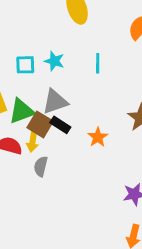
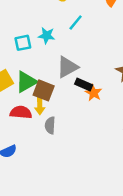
cyan line: (98, 63) -> (76, 23), moved, turned 49
gray triangle: (55, 102) -> (67, 67), moved
black rectangle: (60, 125) -> (84, 84), moved

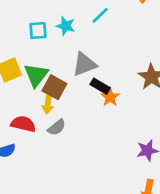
green triangle: (26, 82) -> (36, 75), turned -30
red semicircle: (21, 112) -> (23, 124), moved
gray semicircle: (50, 125) -> (57, 127), turned -140

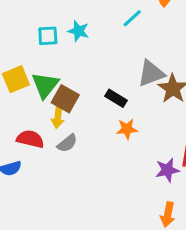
cyan line: (100, 15) -> (132, 18), moved
gray triangle: (84, 64) -> (151, 73), moved
orange star: (110, 97) -> (127, 129), moved, turned 30

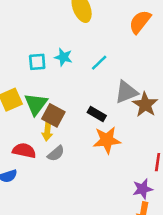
cyan line: (132, 18) -> (99, 63), moved
orange star: (127, 129) -> (107, 140), size x1.5
purple star: (167, 170) -> (143, 189), moved

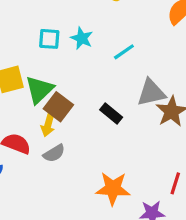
orange star: (107, 140) -> (113, 188), moved

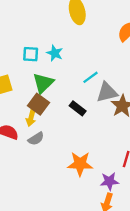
cyan line: (124, 52) -> (91, 77), moved
green triangle: (39, 90) -> (43, 83), moved

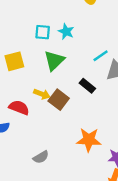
brown square: (38, 104) -> (59, 100), moved
yellow arrow: (31, 118) -> (42, 94), turned -84
gray semicircle: (36, 139) -> (41, 157), moved

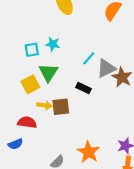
yellow square: (14, 61) -> (30, 84), moved
brown square: (59, 100) -> (61, 107), turned -30
orange star: (89, 140) -> (89, 152), moved, turned -30

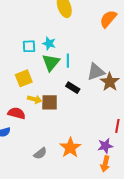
cyan line: (89, 58) -> (68, 61), moved, turned -48
green triangle: (48, 73) -> (51, 62), moved

